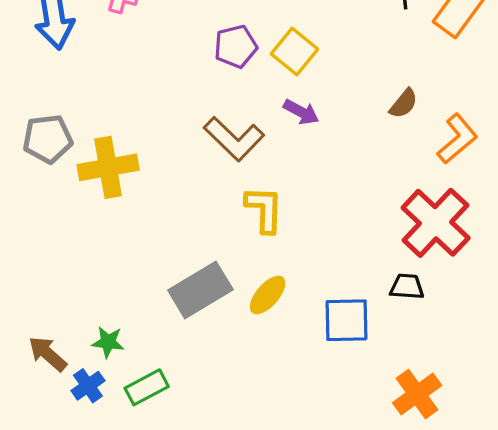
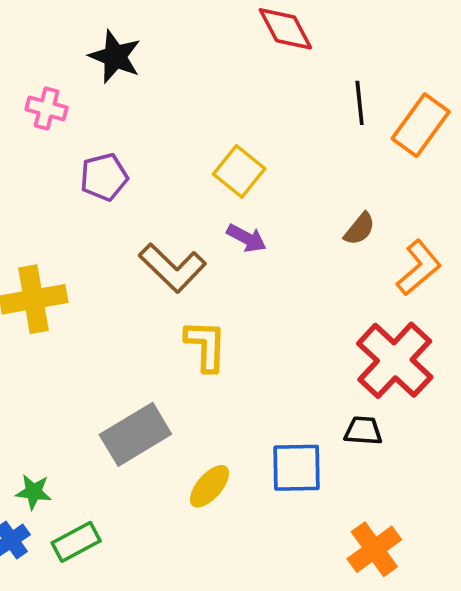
purple pentagon: (236, 46) -> (104, 177), moved
yellow ellipse: (268, 295) -> (210, 486), moved

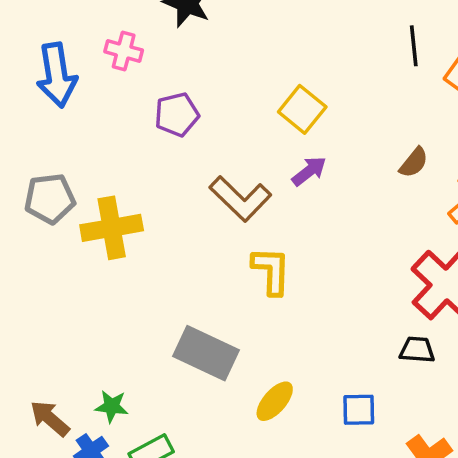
purple arrow: (247, 238) -> (309, 171), turned -66
gray rectangle: (135, 434) -> (206, 353), turned 56
blue square: (297, 468) -> (359, 410), moved, size x0.7

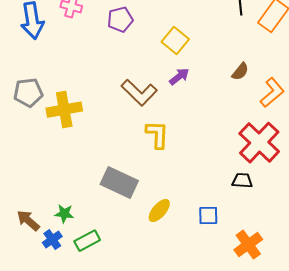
purple pentagon: (177, 114) -> (120, 20), moved

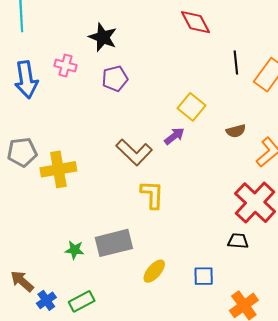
yellow square: (175, 41) -> (192, 107), moved
brown semicircle: (240, 72) -> (236, 131), turned 36
gray rectangle: (119, 183) -> (114, 243), turned -39
green star: (64, 214) -> (75, 250), moved

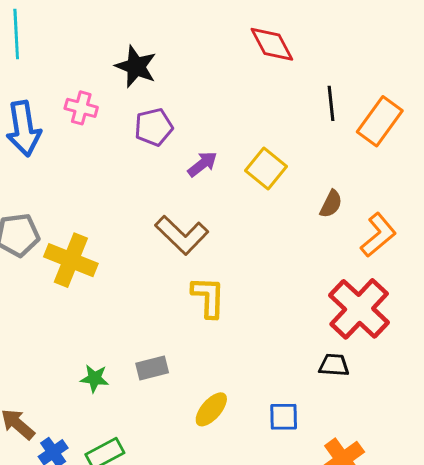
brown semicircle: (236, 131) -> (331, 204), turned -48
purple arrow: (174, 136) -> (202, 164), moved
yellow cross: (58, 169) -> (71, 260), turned 32
gray rectangle: (114, 243) -> (152, 368), size x0.6

